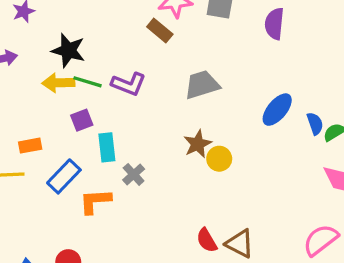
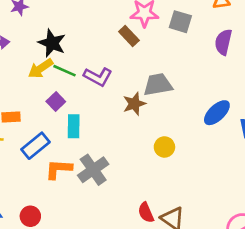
yellow arrow: (58, 83) -> (41, 69), turned -40
purple square: (82, 120) -> (56, 101), turned -30
brown star: (198, 144) -> (134, 104), moved
gray cross: (134, 174) -> (93, 170), moved, size x1.6

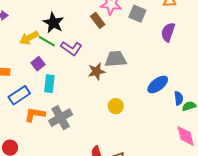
black star: (52, 43) -> (53, 23), moved

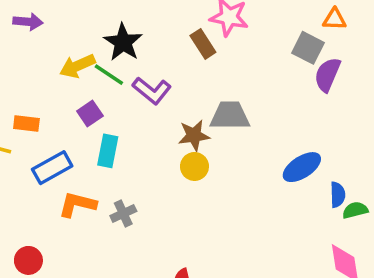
gray square: (137, 14) -> (308, 48), moved
yellow circle: (116, 106) -> (194, 166), moved
gray cross: (61, 118) -> (123, 214), size x0.6

